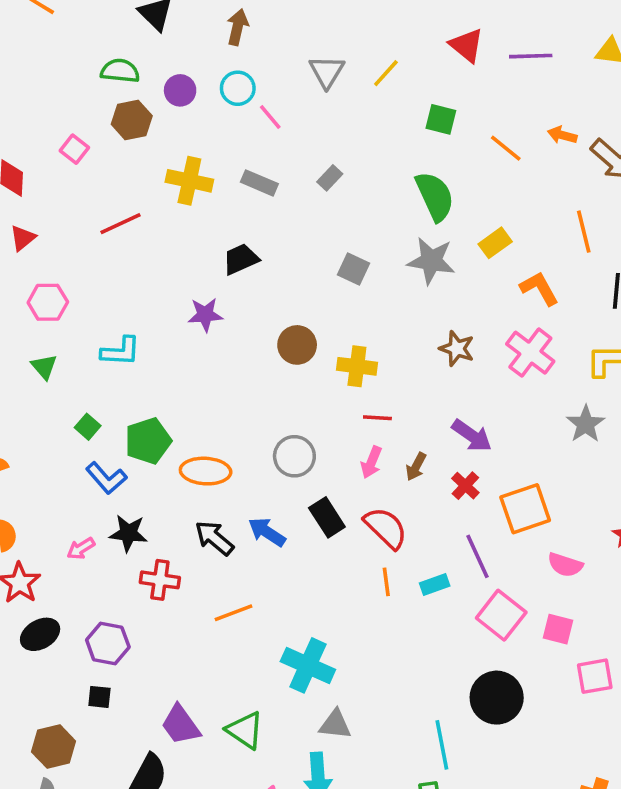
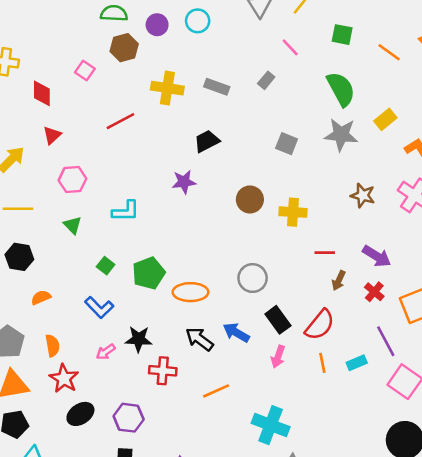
pink line: (270, 117) -> (290, 47), moved
red line: (377, 418) -> (325, 253), moved
pink arrow: (371, 462) -> (278, 357), moved
blue L-shape: (106, 478) -> (99, 307), moved
red semicircle: (386, 528) -> (320, 325), turned 88

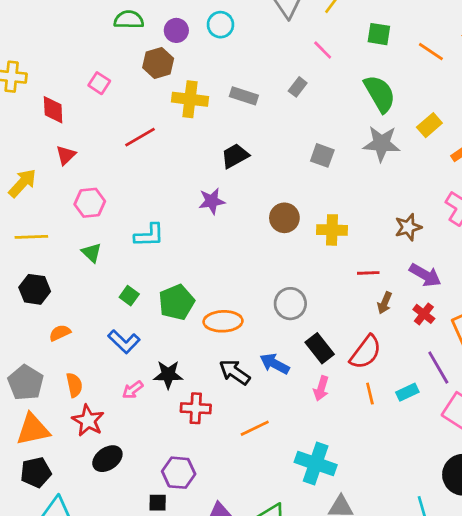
brown hexagon: (124, 48) -> (158, 63), moved
brown star: (363, 195) -> (408, 227), moved, turned -30
purple hexagon: (129, 418) -> (179, 473), moved

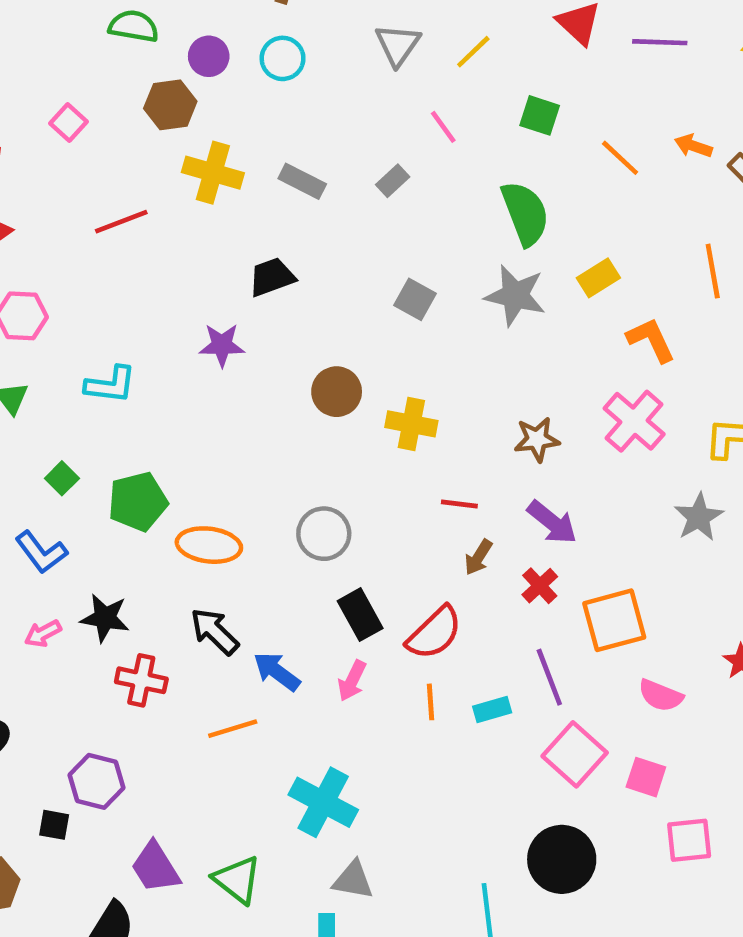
blue arrow: (275, 364) -> (277, 671), moved

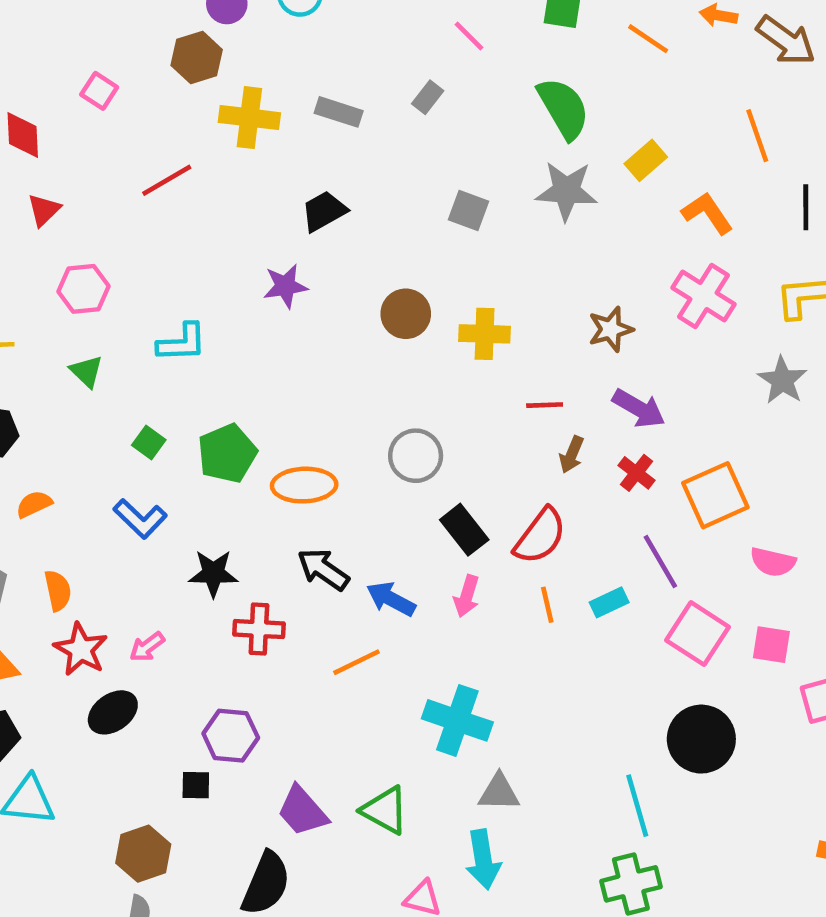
pink arrow: (43, 633) -> (147, 647), moved

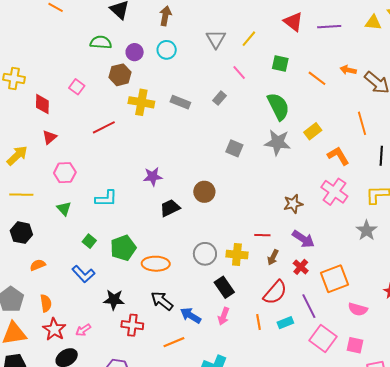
black trapezoid: (324, 211) -> (170, 208), moved
yellow cross: (485, 334) -> (237, 255), moved
red semicircle: (540, 536) -> (275, 292), moved

